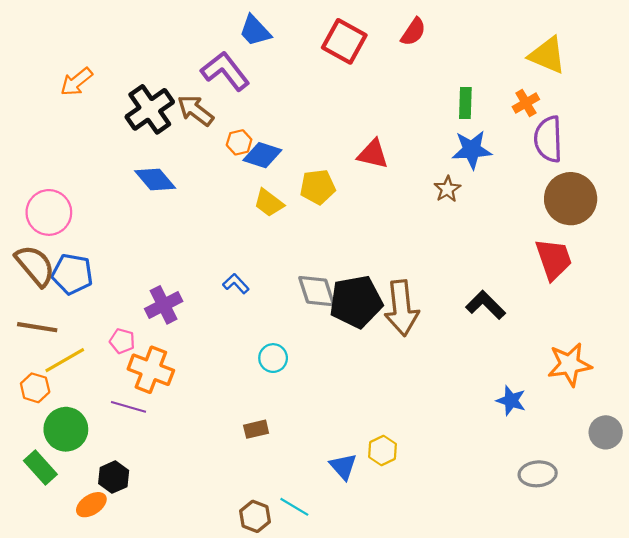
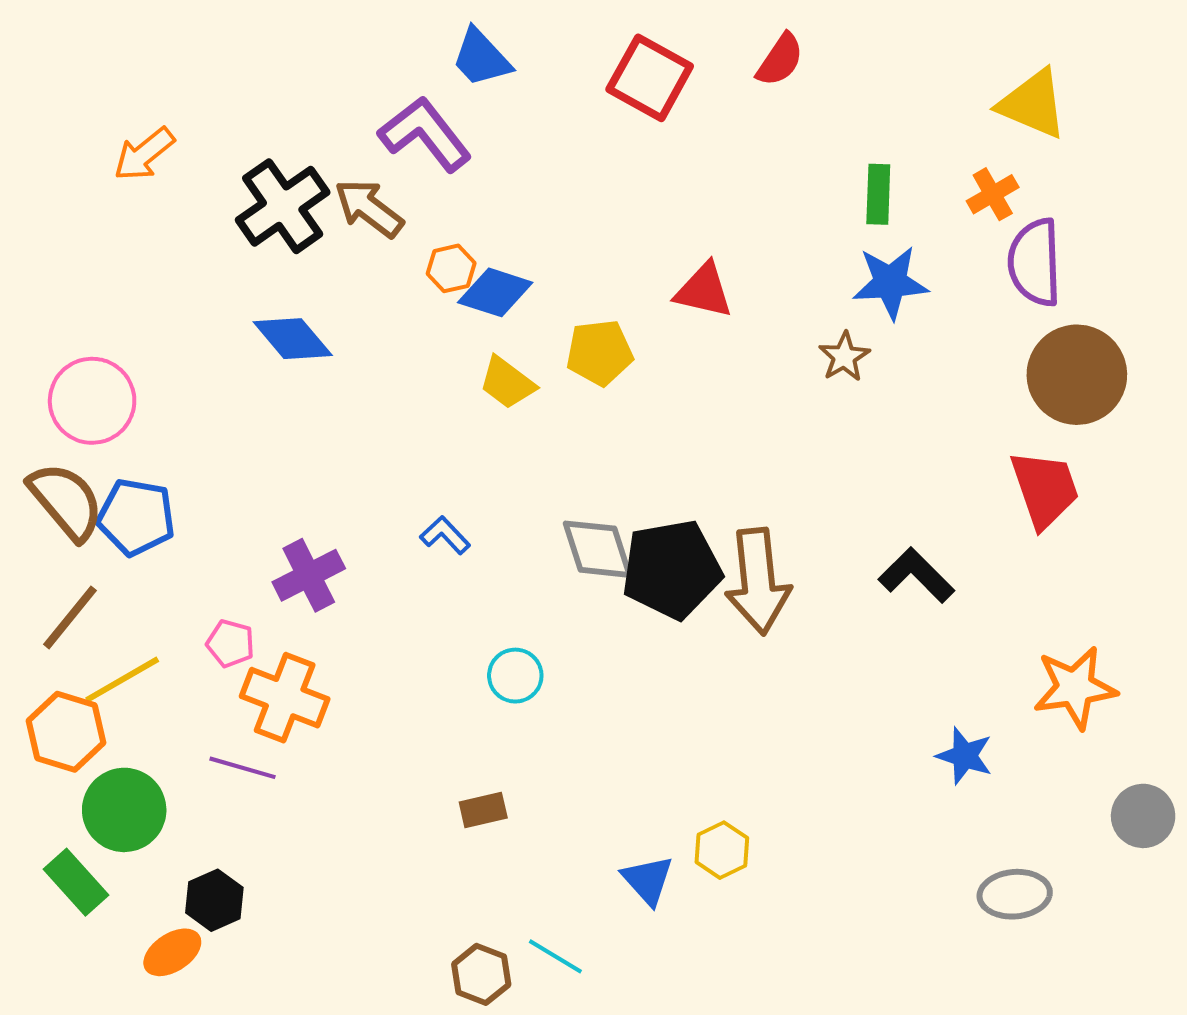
brown line: (37, 327) -> (70, 617), turned -60
orange hexagon: (35, 388) -> (66, 732), size x1.4

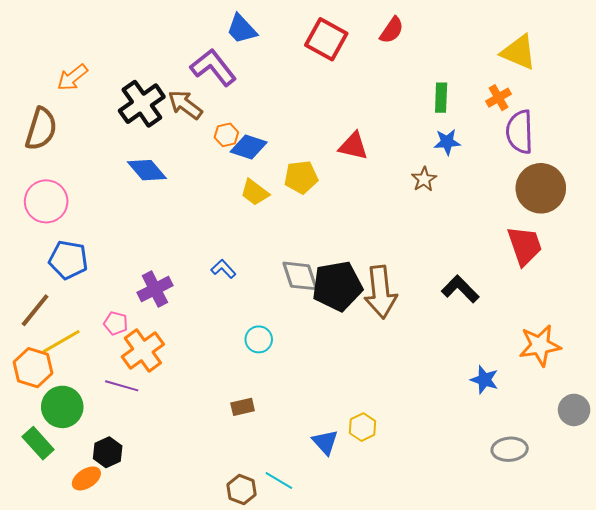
blue star: (890, 282) -> (447, 142), size x0.7
brown semicircle: (66, 501) -> (41, 129), moved, turned 57
orange cross: (285, 698) -> (143, 351), turned 33

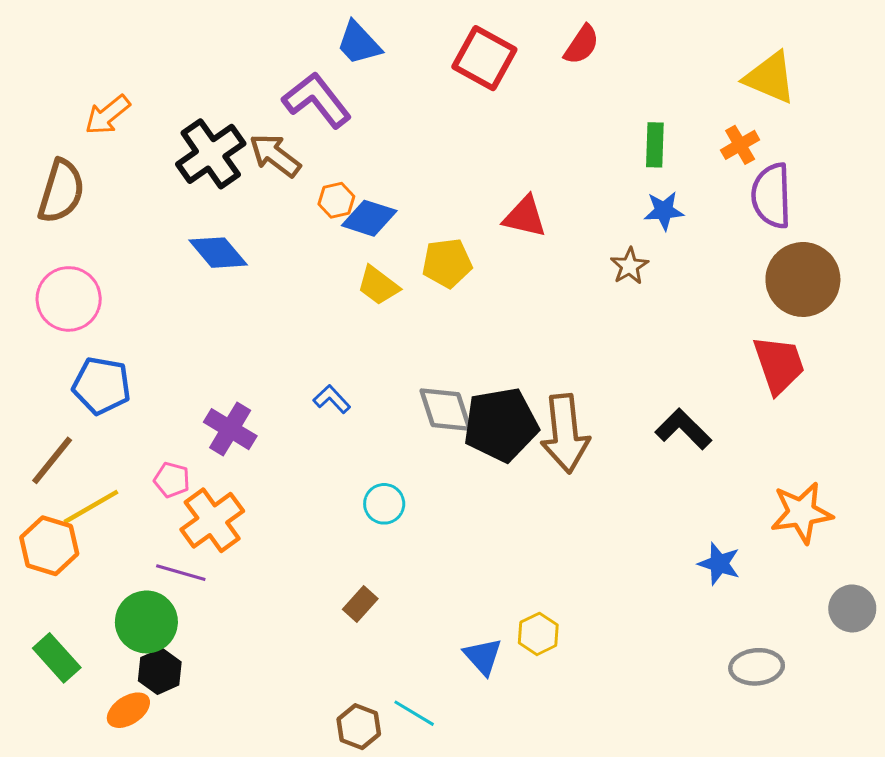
purple cross: (155, 289) -> (230, 429), turned -32
green circle: (62, 407) -> (146, 622), moved
brown rectangle: (243, 407) -> (360, 604), turned -35

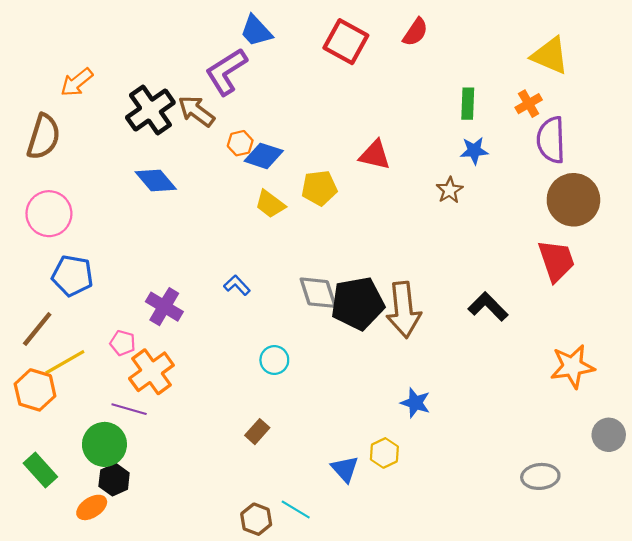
purple L-shape: (317, 100) -> (226, 72), turned -84
blue star: (719, 564) -> (415, 403), moved

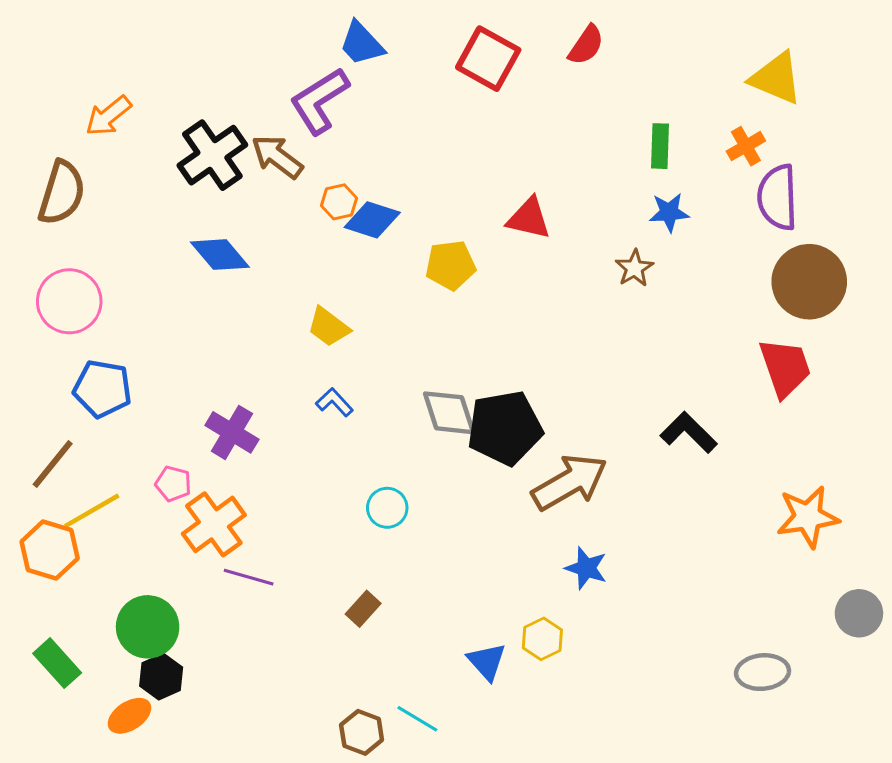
yellow trapezoid: (270, 204) -> (328, 327), moved
brown arrow: (404, 310) -> (570, 482), moved, turned -114
purple line: (129, 409) -> (249, 577), moved

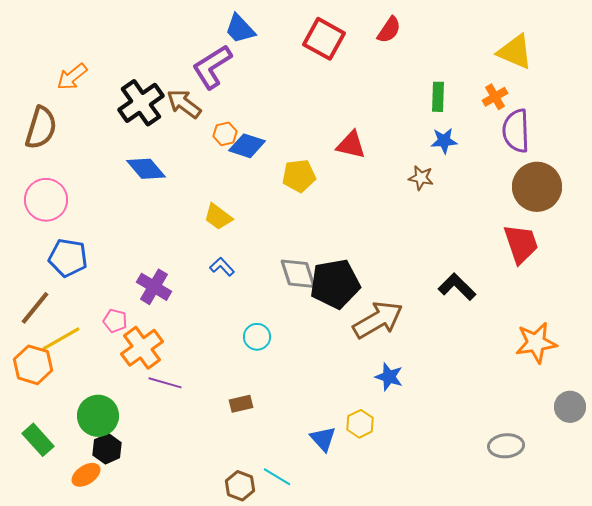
brown star: (634, 268) -> (421, 178), turned -30
brown rectangle: (363, 609) -> (241, 404), turned 35

